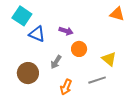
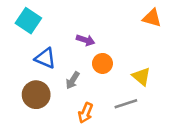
blue triangle: (37, 34) -> (45, 58), moved

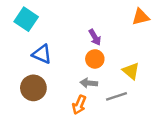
orange triangle: (152, 18) -> (141, 17), turned -30
purple arrow: (86, 40) -> (95, 37), moved, turned 42
gray arrow: (73, 80) -> (89, 83), moved, turned 63

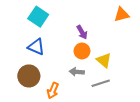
cyan square: (26, 19) -> (38, 17), moved
yellow triangle: (131, 71) -> (104, 60), moved
orange arrow: (79, 105) -> (53, 91), moved

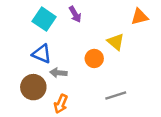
purple arrow: (82, 32) -> (75, 14), moved
yellow triangle: (104, 60) -> (116, 42), moved
gray arrow: (77, 72) -> (58, 73), moved

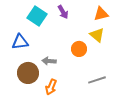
orange triangle: (140, 17) -> (101, 14), moved
blue triangle: (42, 54) -> (20, 42), moved, turned -30

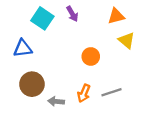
yellow triangle: (97, 35) -> (126, 40), moved
gray arrow: (49, 61) -> (56, 101), moved
orange arrow: (51, 87) -> (84, 93), moved

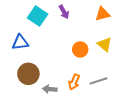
yellow triangle: (126, 40) -> (105, 44), moved

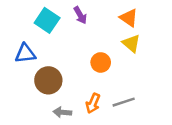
orange triangle: (103, 14) -> (129, 18), turned 49
yellow triangle: (105, 44) -> (131, 43), moved
brown circle: (28, 74) -> (48, 80), moved

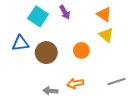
brown circle: (48, 80) -> (46, 53), moved
gray line: (124, 102) -> (117, 81), moved
orange arrow: (93, 103) -> (75, 84), turned 56

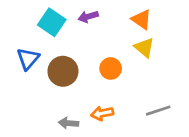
purple arrow: (65, 12) -> (88, 17), turned 104
blue triangle: (20, 43) -> (28, 59), turned -42

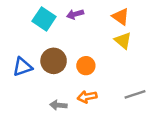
blue triangle: (28, 59) -> (22, 67), moved, turned 30
orange circle: (111, 68) -> (86, 66), moved

